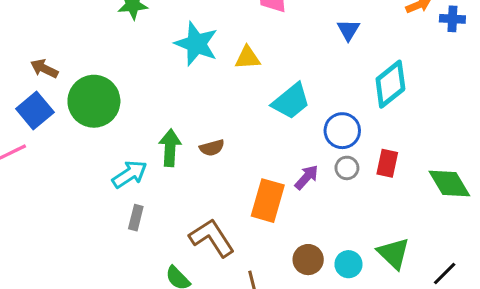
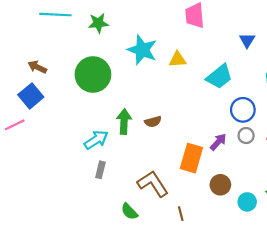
green circle: (94, 101) -> (93, 74), moved
cyan trapezoid: (291, 101) -> (219, 77), moved
brown circle: (308, 260) -> (220, 185), moved

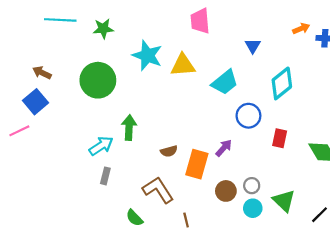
yellow triangle: (178, 59) -> (183, 65), size x1.4
brown semicircle: (153, 122) -> (169, 151), moved
gray circle: (246, 136) -> (252, 186), moved

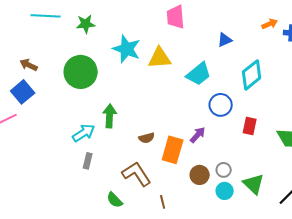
blue triangle: (253, 46) -> (225, 40), turned 35

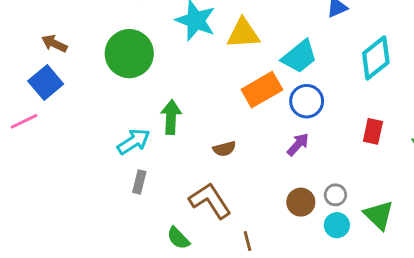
blue circle: (221, 105) -> (307, 101), moved
orange rectangle: (173, 150) -> (262, 90), moved, turned 44

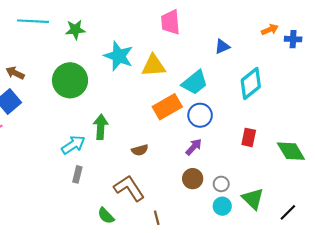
brown circle: (301, 202) -> (193, 179), moved

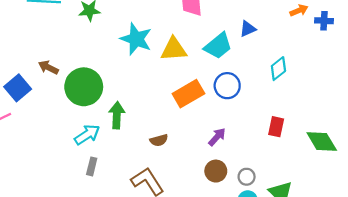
brown arrow: (15, 73) -> (48, 67), moved
green circle: (70, 80) -> (84, 87), moved
cyan trapezoid: (195, 82) -> (218, 46), moved
cyan diamond: (251, 84) -> (278, 69), size x0.7
blue circle: (200, 115) -> (227, 86), moved

